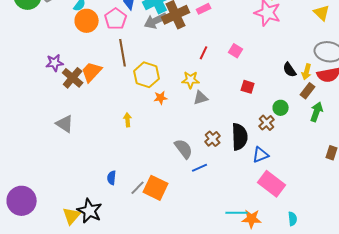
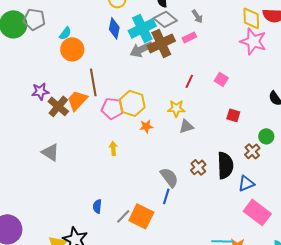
pink pentagon: (116, 19) -> (112, 108), moved, turned -30
brown line: (123, 53) -> (93, 82), moved
blue line: (200, 168) -> (166, 196), moved, turned -49

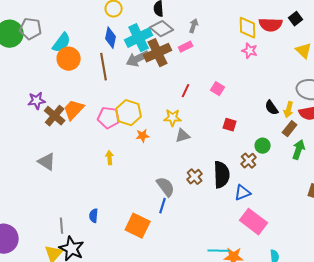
gray arrow: (197, 16) -> (194, 26), turned -128
cyan semicircle: (65, 33) -> (62, 43), size x1.5
pink star: (253, 41) -> (250, 51), size x0.6
brown line: (93, 82) -> (104, 67), moved
gray line: (123, 216) -> (62, 226), moved, turned -49

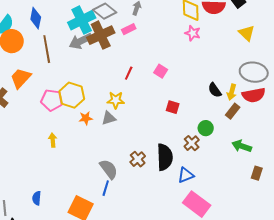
blue diamond: (111, 38) -> (36, 18), moved
orange trapezoid: (74, 110) -> (21, 78), moved
gray triangle: (183, 136) -> (109, 118), moved
green arrow: (299, 150) -> (242, 146), moved, turned -90

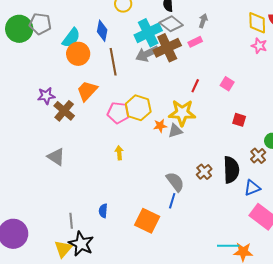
yellow star: (116, 100) -> (182, 113), size x1.5
orange star: (86, 118) -> (160, 126), moved

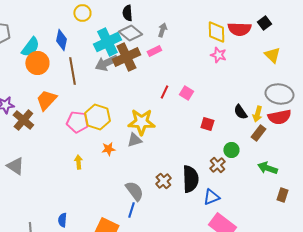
red line: (195, 86) -> (164, 92), moved
red square: (239, 120) -> (207, 124), moved
orange star: (160, 126) -> (108, 149), moved

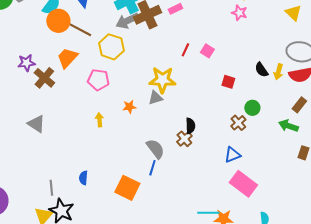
brown line: (72, 71) -> (78, 29), moved, turned -52
yellow hexagon: (97, 117) -> (111, 47), moved
brown rectangle: (258, 133) -> (299, 105), moved
black semicircle: (190, 179) -> (190, 126), moved, size x0.6

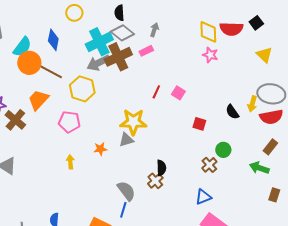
yellow arrow: (278, 72) -> (252, 104), moved

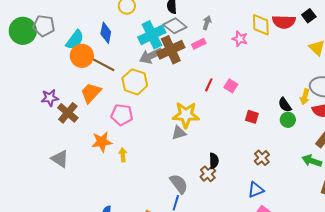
pink star: (210, 55) -> (240, 39), moved
orange star: (100, 149) -> (102, 142), moved, size x1.5
green circle: (223, 150) -> (288, 120), moved

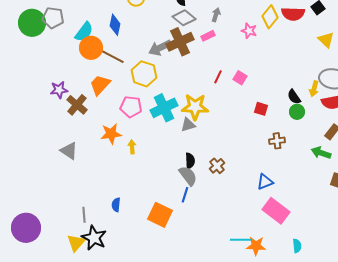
yellow diamond: (261, 25) -> (270, 17), turned 40
cyan cross: (152, 35) -> (164, 108), moved
brown cross: (262, 158) -> (277, 141), moved, turned 35
black semicircle: (214, 161) -> (190, 161), moved

